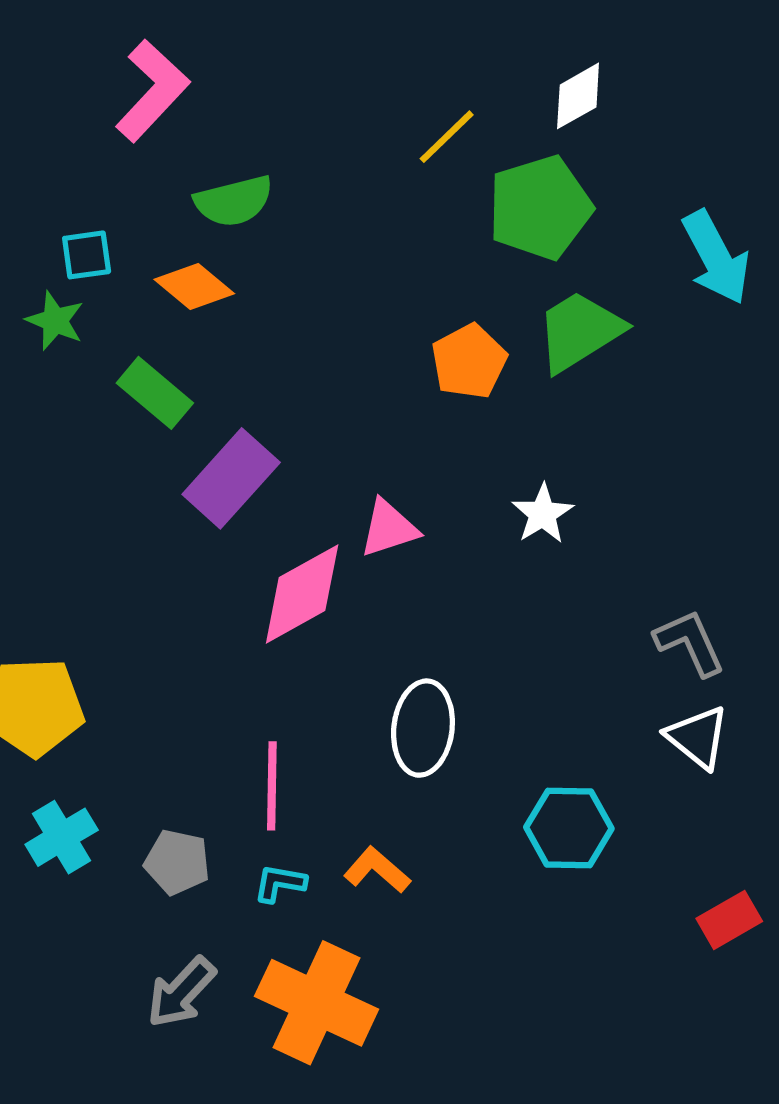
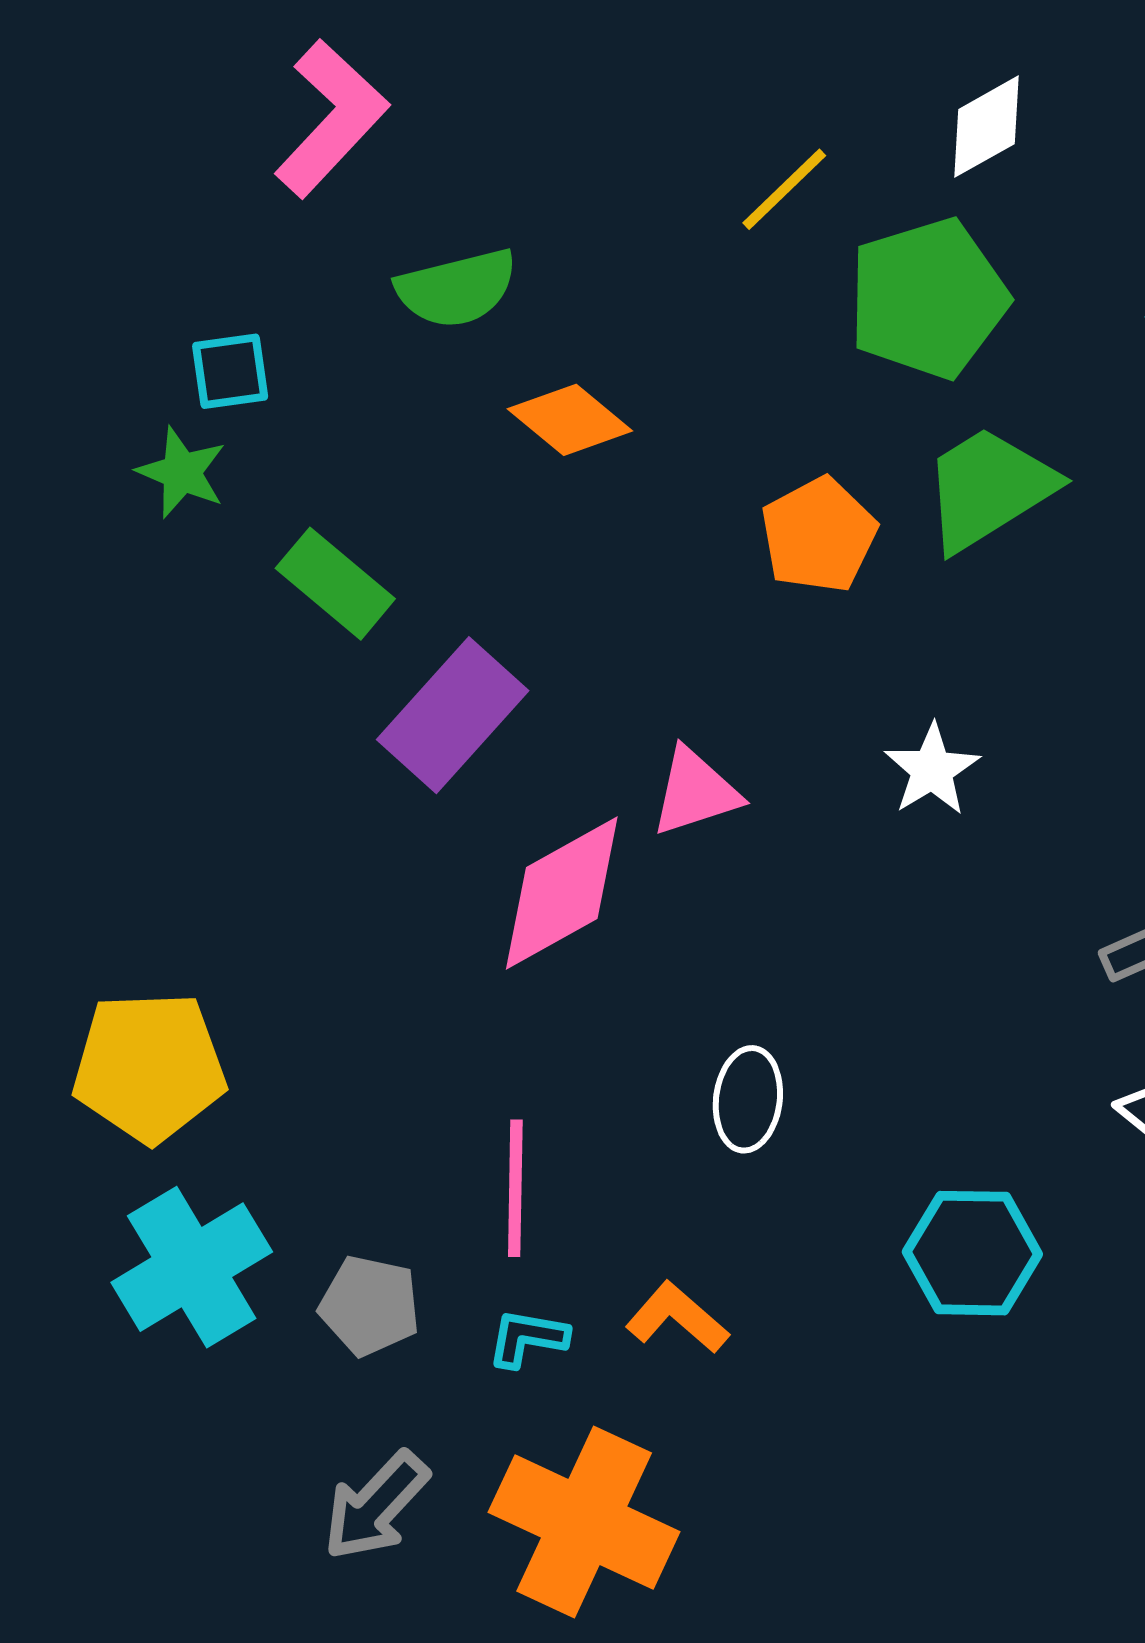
orange diamond: (194, 286) -> (570, 420), moved
white ellipse: (423, 728) -> (748, 1099), size x0.7
cyan cross: (62, 837) -> (192, 1267), size x1.4

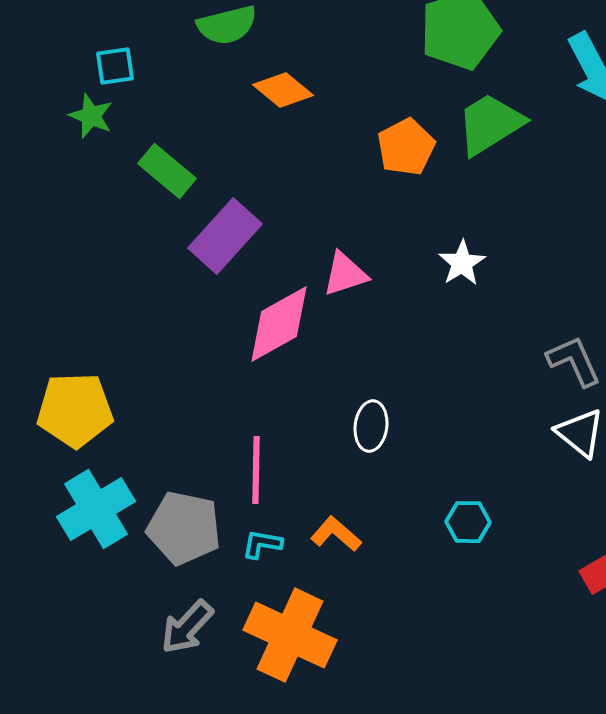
cyan hexagon: (972, 1253) -> (468, 522), moved, size x0.7
gray pentagon: (370, 1306) -> (184, 528), size x1.5

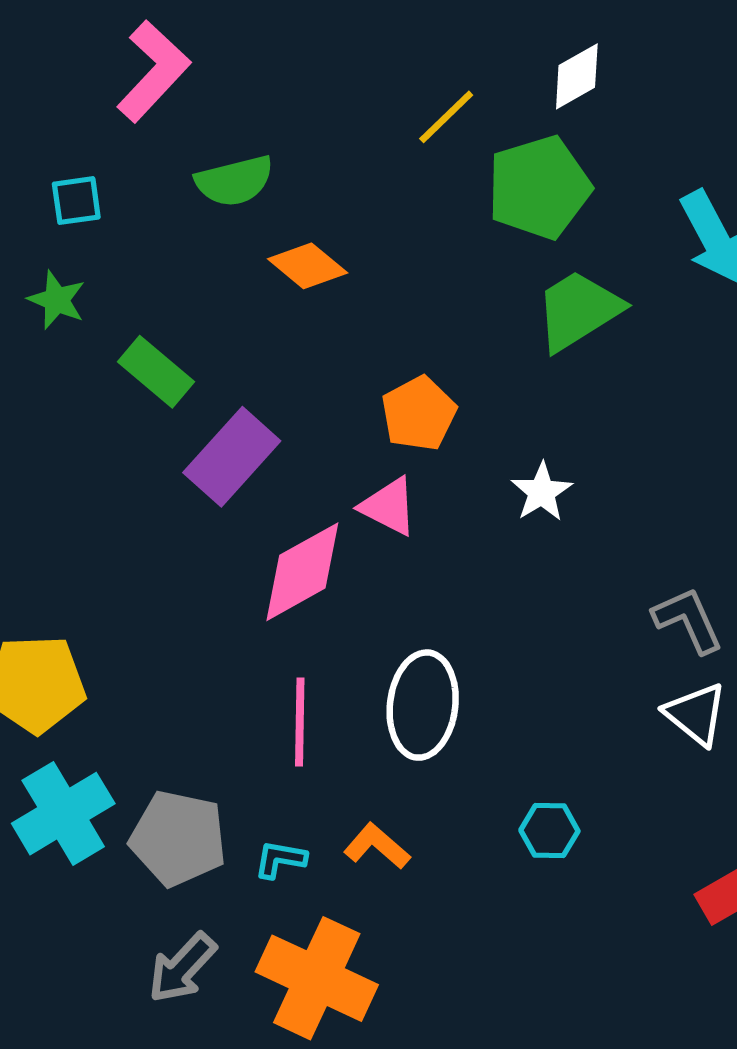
cyan square: (115, 66) -> (76, 201), moved
orange pentagon: (406, 147) -> (419, 414), moved
pink triangle: (345, 274) -> (389, 506), turned 45
white ellipse: (371, 426) -> (423, 705), size x1.6
pink line: (256, 470) -> (300, 722), moved

